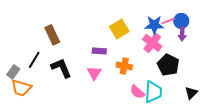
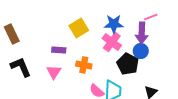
pink line: (168, 21) -> (151, 17), moved
blue circle: (181, 21) -> (141, 51), moved
purple arrow: (182, 34) -> (142, 33), size x1.5

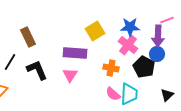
purple rectangle: (59, 50) -> (75, 53), size x1.6
orange cross: (84, 65) -> (111, 68), moved

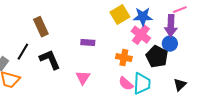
yellow square: (95, 31) -> (120, 15), moved
purple rectangle: (75, 53) -> (88, 43), size x0.6
pink triangle: (70, 75) -> (83, 78), moved

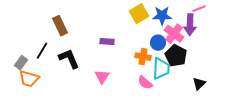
pink cross: (141, 35) -> (174, 34), moved
blue circle: (170, 44) -> (158, 43), moved
cyan trapezoid: (142, 84) -> (161, 69), moved

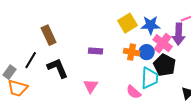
orange cross: (143, 57) -> (132, 52), moved

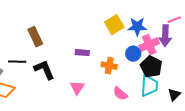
pink cross: (163, 43) -> (149, 45), turned 30
orange cross: (132, 52) -> (109, 66), moved
black line: (31, 60) -> (17, 62), turned 60
cyan trapezoid: (150, 78) -> (149, 86), moved

